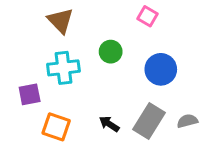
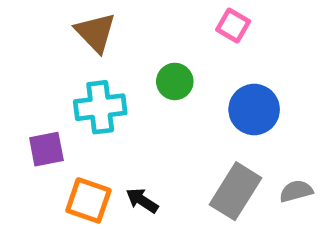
black arrow: (109, 124) -> (142, 200), moved

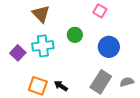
purple square: (46, 149) -> (18, 53), moved, turned -35

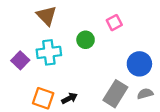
pink square: (100, 11) -> (114, 23), moved, turned 32
blue circle: (109, 47) -> (139, 64), moved
black arrow: (61, 86) -> (69, 98), turned 120

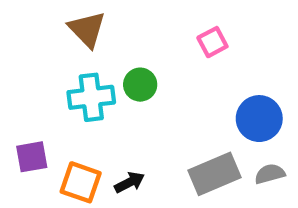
green circle: (86, 40) -> (140, 85), moved
purple square: (20, 60) -> (32, 157), moved, turned 36
gray rectangle: (115, 94) -> (215, 174), turned 35

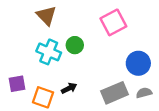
pink square: (212, 42) -> (113, 22), size x1.6
cyan cross: (91, 97) -> (49, 52), turned 30
black arrow: (130, 182) -> (69, 88), moved

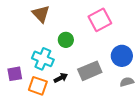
cyan cross: (49, 52) -> (43, 59), moved
gray rectangle: (114, 93) -> (90, 71), moved

